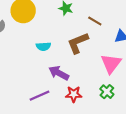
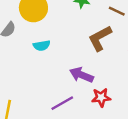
cyan semicircle: (43, 46) -> (42, 46), moved

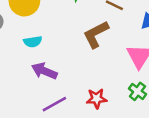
purple arrow: (81, 75) -> (44, 71), moved

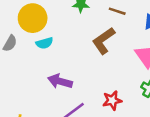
cyan semicircle: (33, 42) -> (45, 43), moved

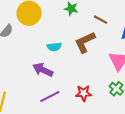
cyan semicircle: (45, 43) -> (54, 47), moved

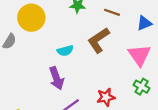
purple arrow: (43, 70) -> (56, 78), turned -126

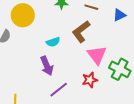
pink triangle: (139, 55) -> (97, 55), moved
green cross: (142, 87) -> (120, 69), size x1.5

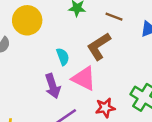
cyan semicircle: (53, 42) -> (63, 57), turned -96
pink triangle: (97, 55) -> (84, 78), moved, turned -30

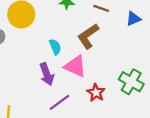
red star: (105, 108) -> (96, 93), turned -30

